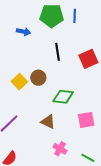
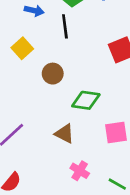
black line: (57, 52) -> (65, 26), moved
yellow square: (19, 82) -> (22, 48), moved

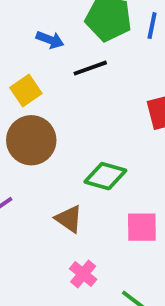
black line: (65, 26) -> (90, 68), turned 70
brown circle: (53, 74) -> (31, 140), moved, size x1.6

